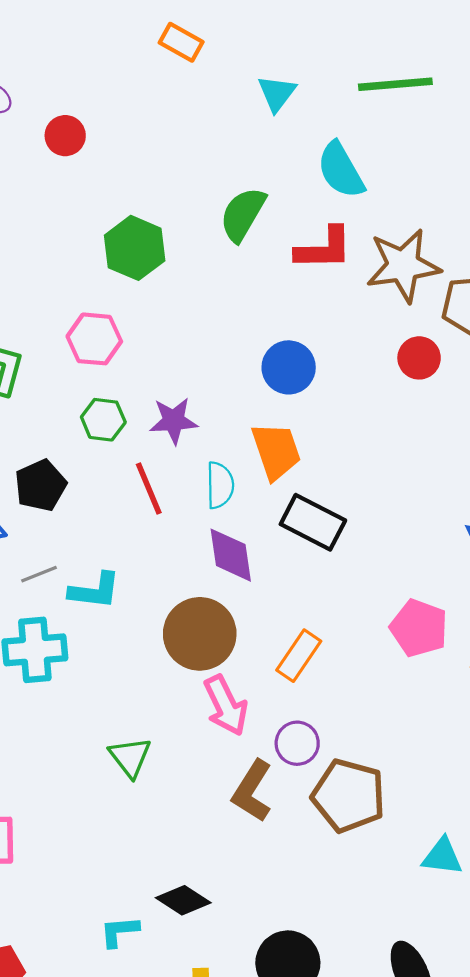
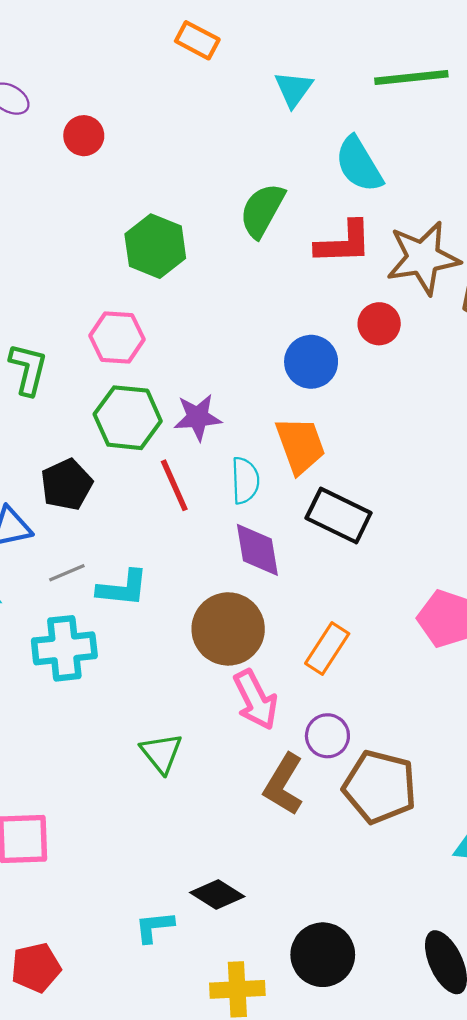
red circle: (419, 358) -> (379, 324), moved
green hexagon: (103, 420) -> (128, 418), size x1.5

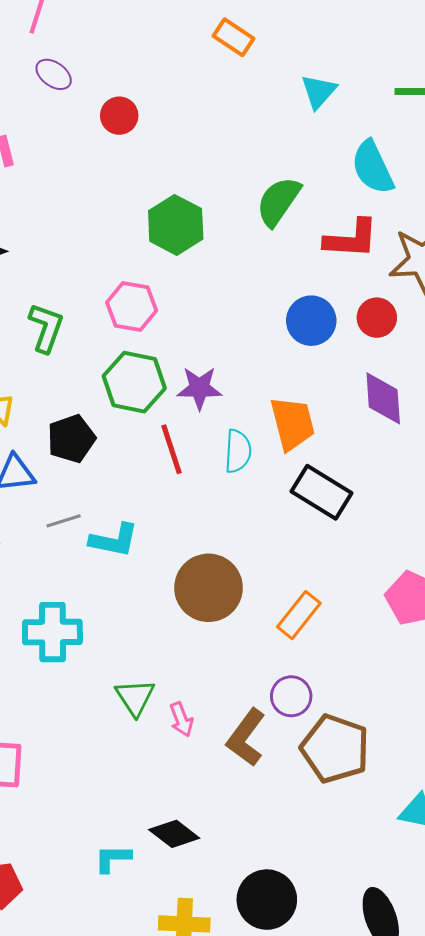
blue circle: (311, 362) -> (311, 321), moved
purple diamond: (257, 550) -> (383, 398), moved
cyan cross: (64, 648) -> (52, 632), moved
pink arrow: (256, 700) -> (181, 719), moved, size x0.6

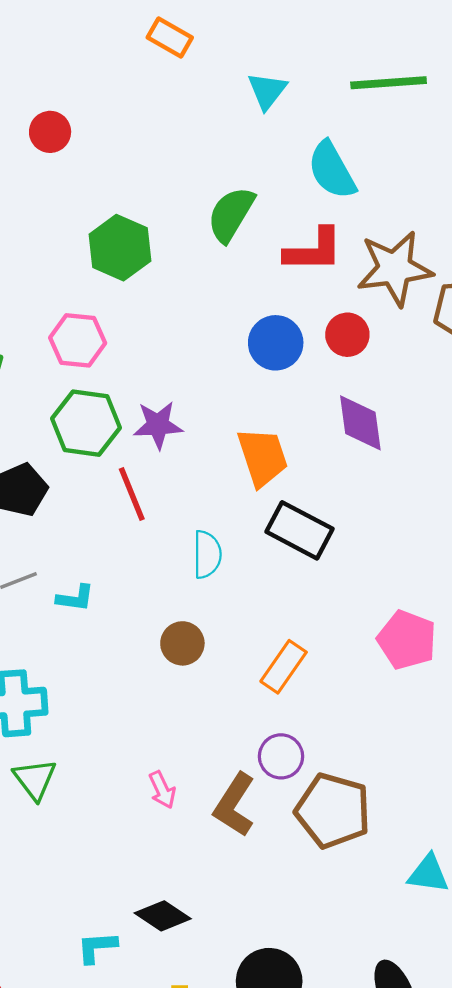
cyan semicircle: (238, 451) -> (207, 554), moved
cyan L-shape: (114, 540) -> (75, 598), size x0.7
brown circle: (208, 588) -> (182, 643), size x0.6
green triangle: (135, 697) -> (35, 779), moved

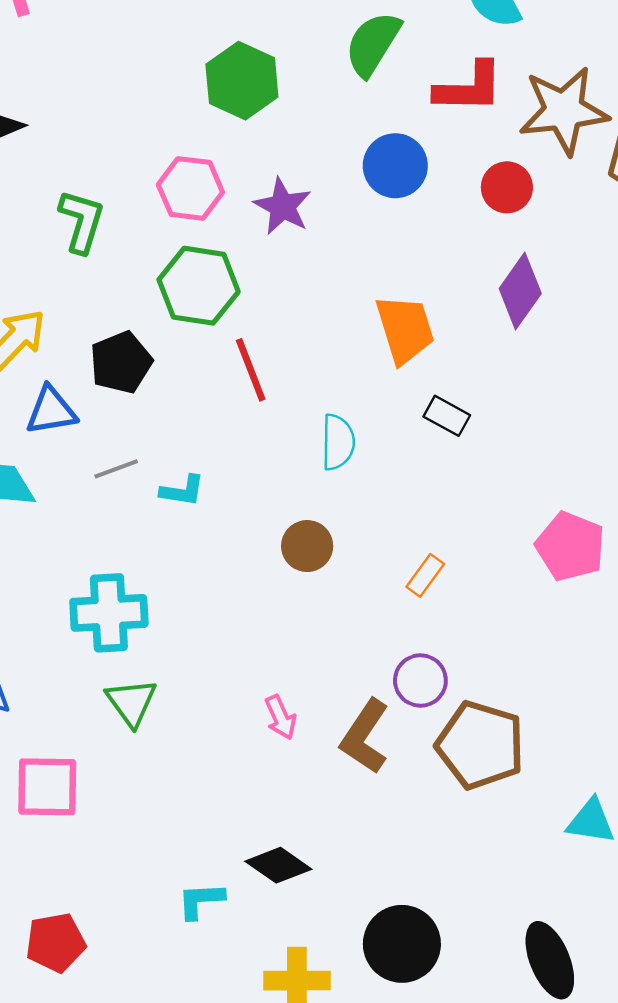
blue circle: (276, 343) -> (395, 166), moved
purple diamond: (360, 423) -> (520, 291), turned 42
purple star: (158, 425) -> (283, 206), moved, turned 30
black rectangle: (299, 530) -> (447, 416), size x0.6
orange rectangle: (284, 667) -> (425, 575), size x0.7

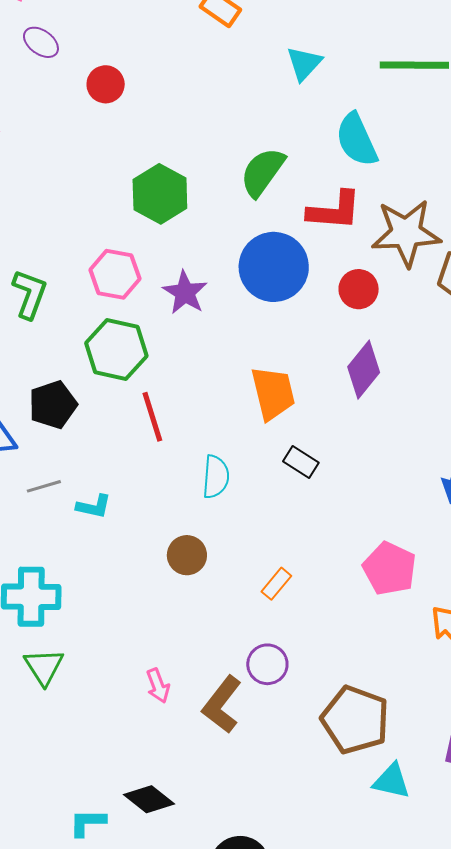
blue circle: (395, 166) -> (274, 267), size x1.4
brown pentagon: (480, 745) -> (355, 720), moved

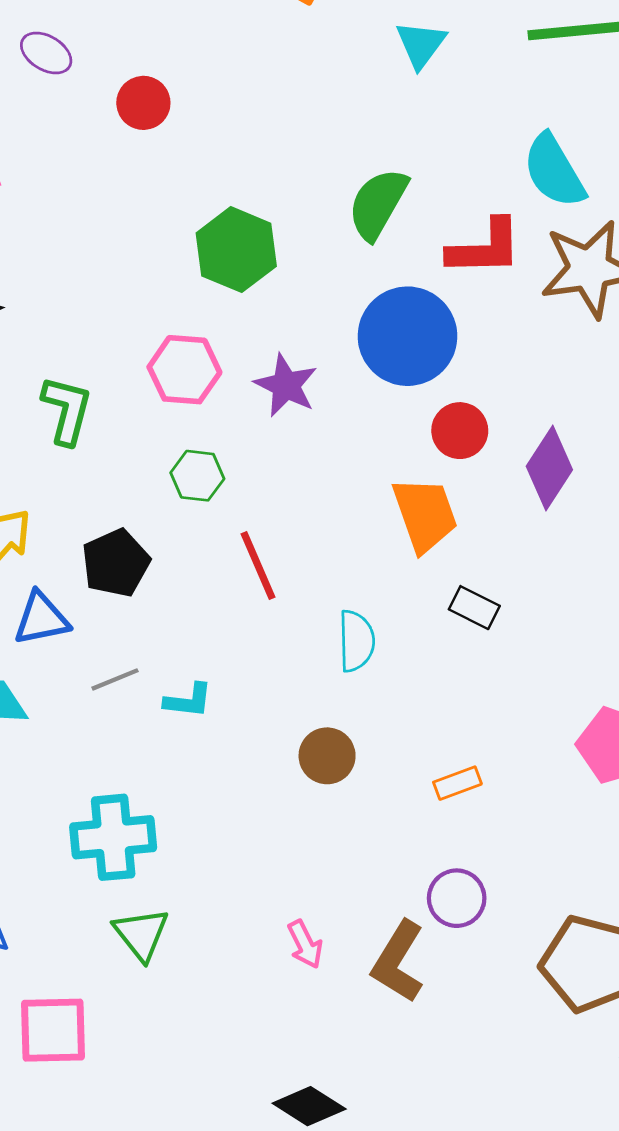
cyan semicircle: (357, 140) -> (554, 171), moved
red circle: (359, 289) -> (460, 431), moved
green hexagon: (116, 349) -> (197, 476), size x0.6
orange rectangle: (276, 584) -> (457, 783), turned 36

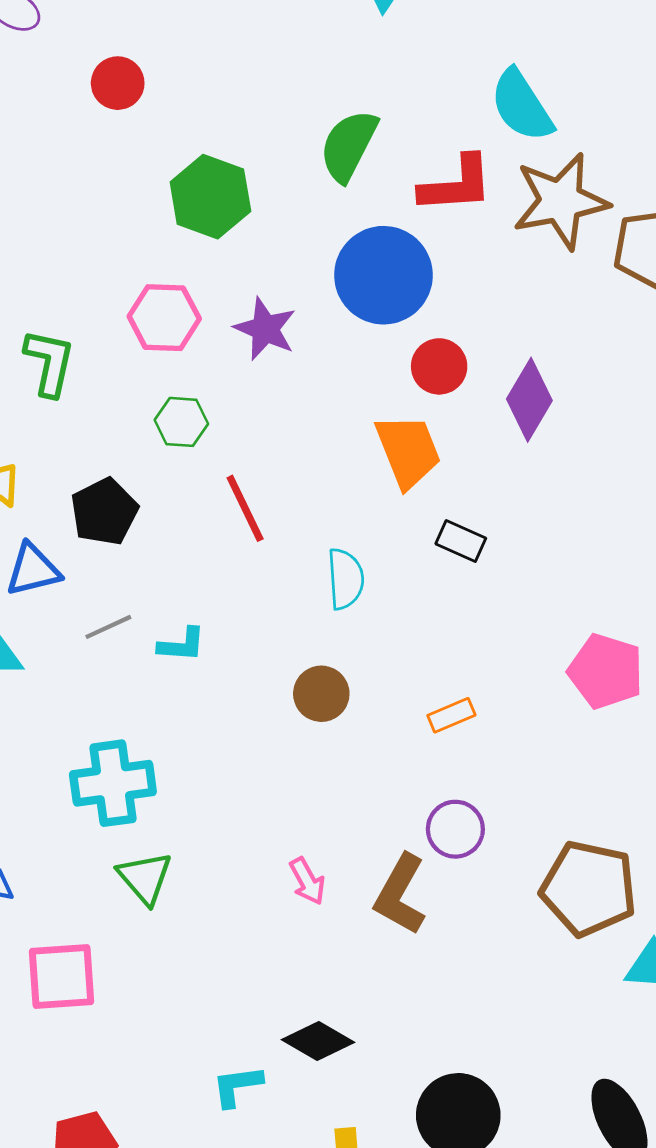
red circle: (143, 103) -> (118, 83), moved

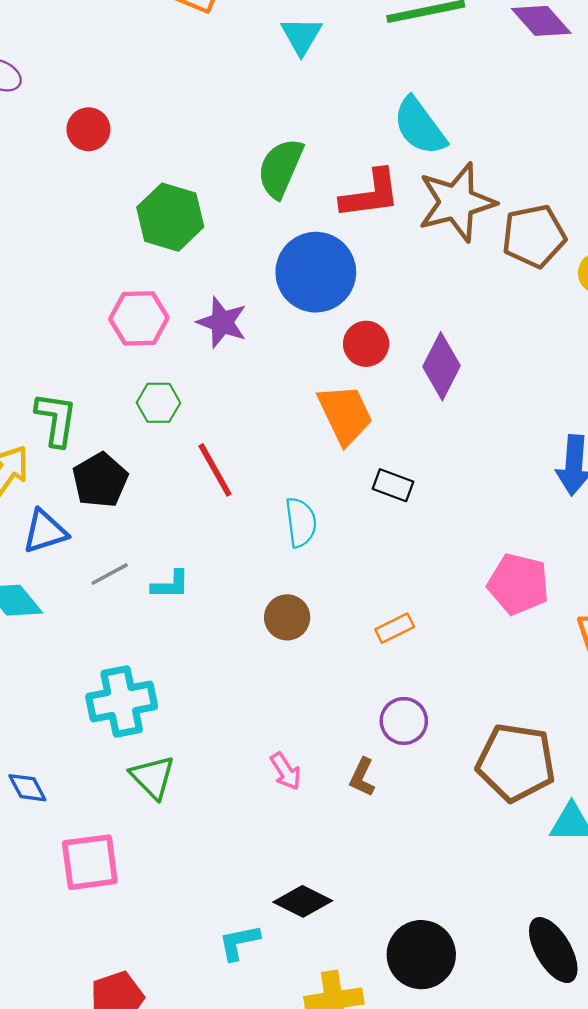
green L-shape: (49, 362) -> (56, 419), moved
brown L-shape: (400, 894) -> (362, 777), size x0.6

